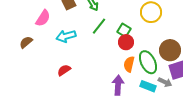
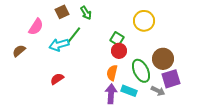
green line: (99, 26) -> (74, 35), moved
orange semicircle: (129, 64) -> (112, 73), moved
cyan rectangle: (148, 86) -> (129, 91), moved

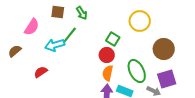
brown square: (62, 12) -> (58, 12), turned 32
red circle: (119, 51) -> (107, 55), moved
brown circle: (163, 59) -> (164, 49), moved
red semicircle: (57, 79) -> (41, 72), moved

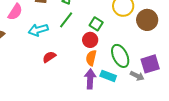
green line: (70, 35) -> (66, 20), moved
brown circle: (164, 49) -> (147, 20), moved
red semicircle: (41, 72) -> (49, 57), moved

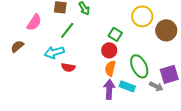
green line: (66, 20) -> (67, 30), moved
cyan arrow: (38, 30) -> (54, 52), moved
red semicircle: (49, 57) -> (68, 67), turned -136

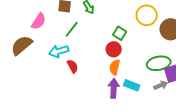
brown semicircle: (17, 46) -> (22, 45), size x1.6
green ellipse: (139, 66) -> (159, 63), moved, turned -75
red semicircle: (68, 67) -> (73, 66), turned -128
gray arrow: (156, 86) -> (161, 85), turned -48

